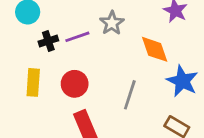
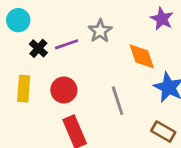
black cross: (48, 41) -> (38, 48), turned -30
gray line: (130, 95) -> (118, 101), turned -36

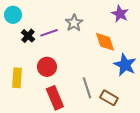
yellow rectangle: (24, 89) -> (17, 78), moved
gray line: (118, 101) -> (87, 88), moved
brown rectangle: (163, 132) -> (109, 98), moved

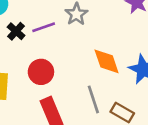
orange diamond: (105, 42) -> (107, 61), moved

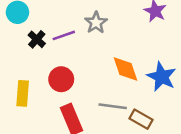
gray line: (93, 99) -> (113, 106), turned -64

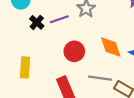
red circle: (61, 79) -> (74, 51), moved

